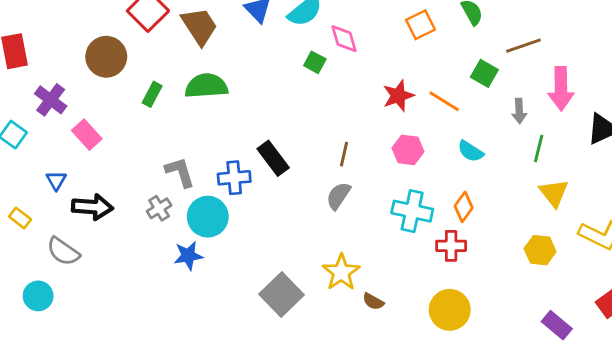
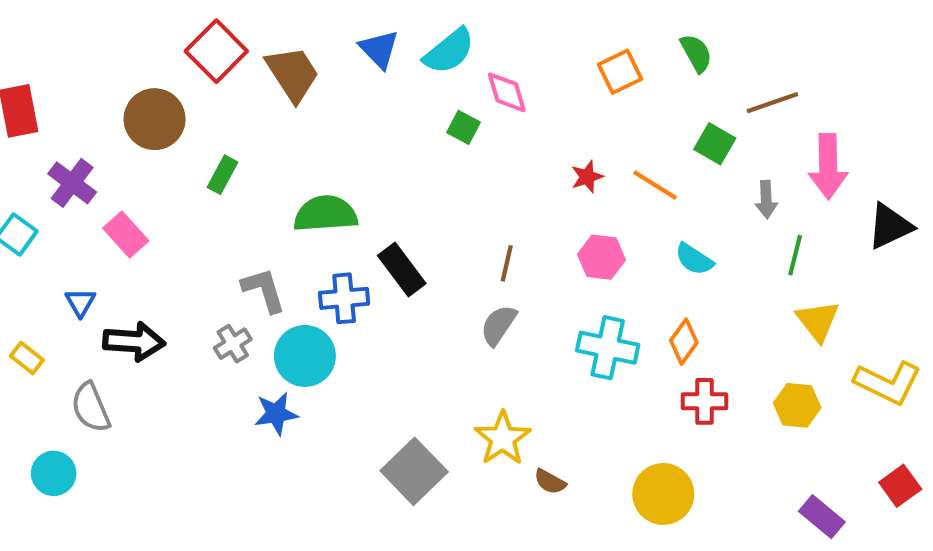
green semicircle: (206, 86) -> (325, 214), moved
red star: (398, 96) -> (587, 177), size x0.7
red cross: (451, 246) -> (704, 401), moved
gray semicircle: (63, 251) -> (91, 407), turned 32

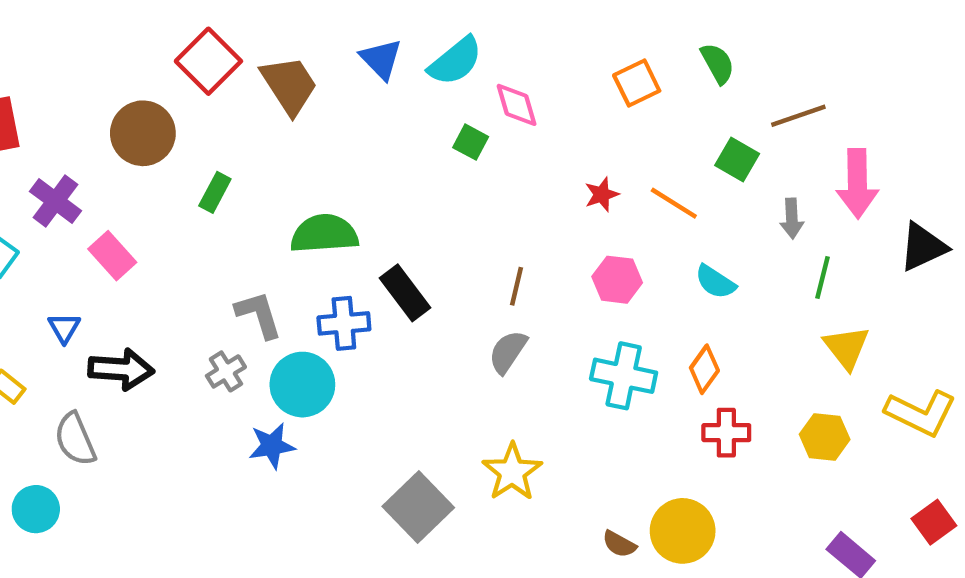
brown semicircle: (550, 482) -> (619, 544), moved

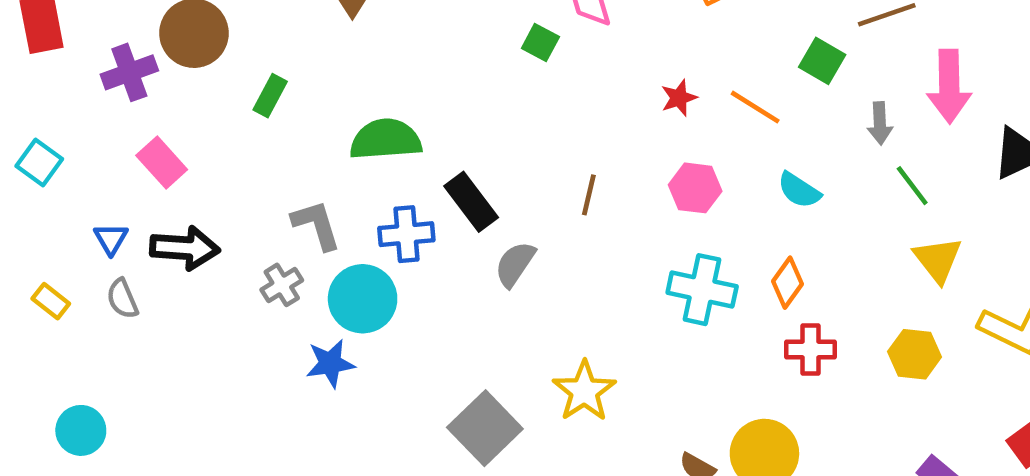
purple cross: (55, 201) -> (129, 72), moved, turned 33
green line: (822, 277) -> (912, 186), turned -51
gray semicircle: (508, 352) -> (515, 264), moved
black arrow: (121, 369) -> (185, 248), moved
gray semicircle: (75, 439) -> (122, 299), moved, size x0.7

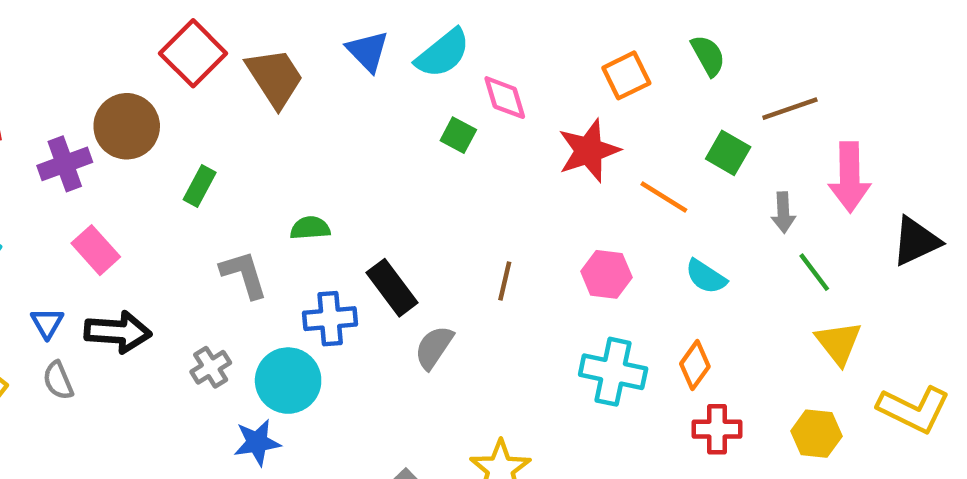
red star: (679, 98) -> (589, 151), moved, size x1.8
green semicircle: (386, 139) -> (310, 228), size x0.6
gray L-shape: (316, 225) -> (244, 274), moved

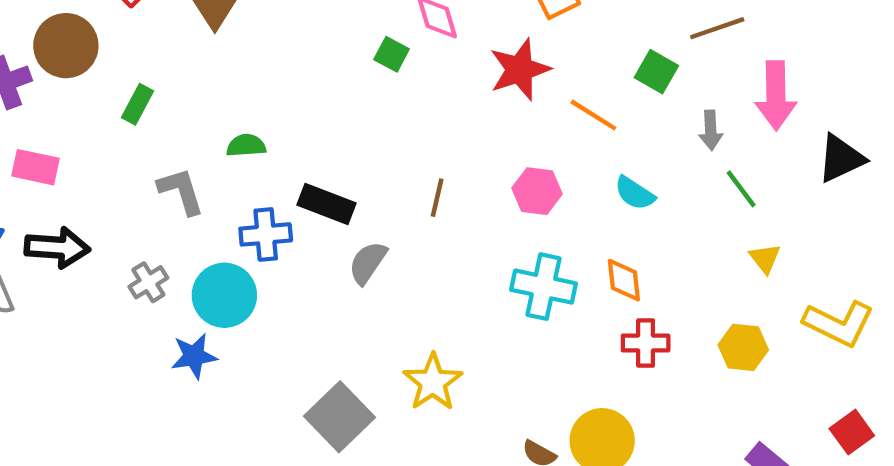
pink rectangle: (96, 250) -> (36, 167), turned -36
black rectangle: (392, 288) -> (326, 204), turned -32
yellow triangle: (839, 343) -> (765, 258), size x0.7
orange diamond: (695, 365) -> (624, 280), turned -42

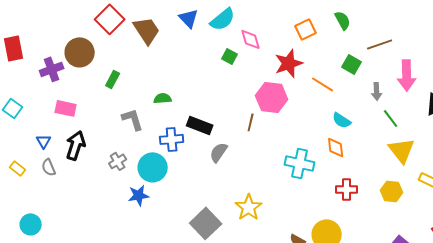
pink hexagon: (537, 191) -> (272, 97), moved, size x1.4
black arrow: (57, 248) -> (76, 145), turned -76
yellow triangle: (765, 258) -> (402, 150), size x1.8
orange diamond: (624, 280) -> (336, 147), moved

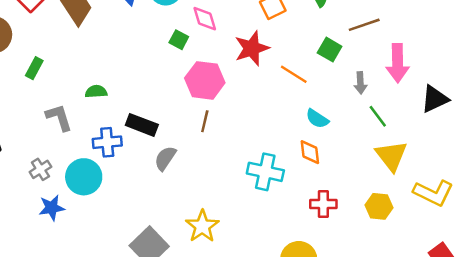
pink hexagon: (272, 97) -> (205, 80), moved
blue star: (139, 195) -> (52, 208), moved

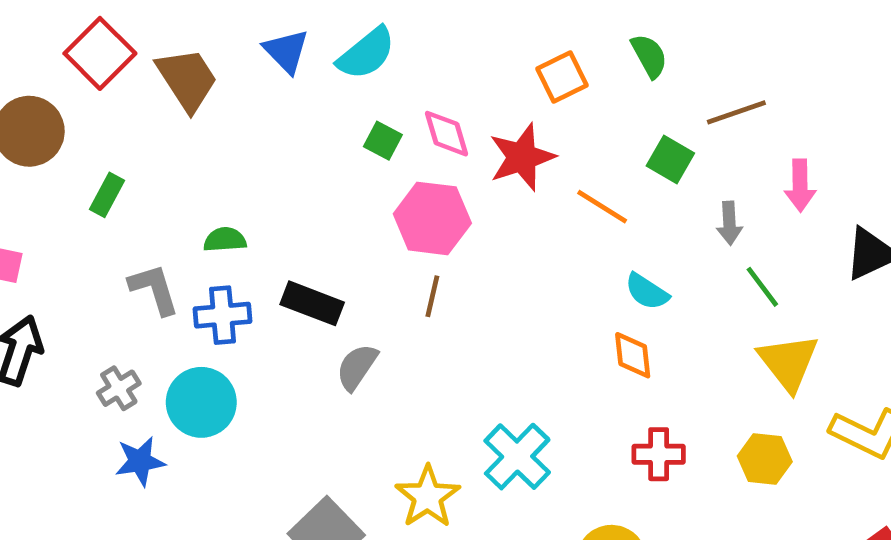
pink diamond: (205, 19) -> (446, 134), moved
pink arrow: (398, 63) -> (800, 185), size x0.7
blue cross: (107, 142) -> (223, 315), moved
cyan cross: (265, 172) -> (517, 457), moved, turned 32

